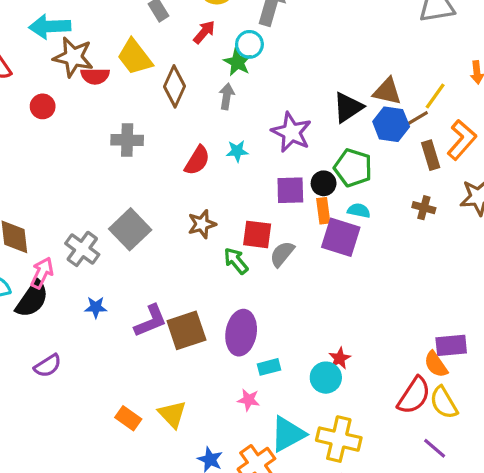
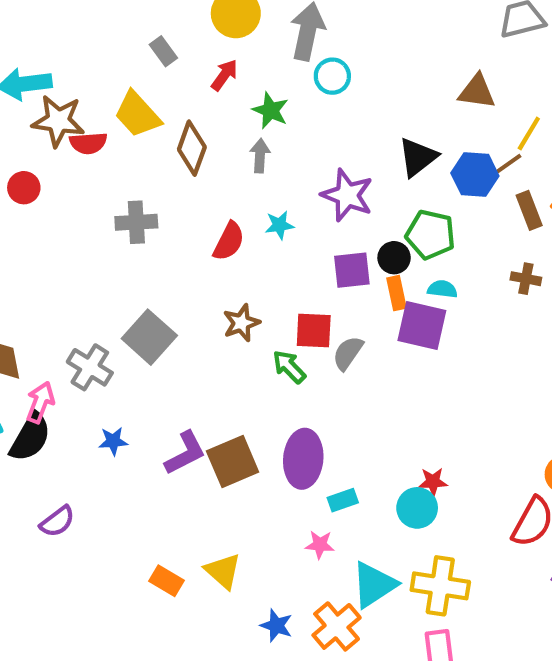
cyan circle: (249, 44) -> (332, 76), moved
brown triangle: (387, 91) -> (477, 92), moved
red star: (340, 358) -> (433, 482), turned 30

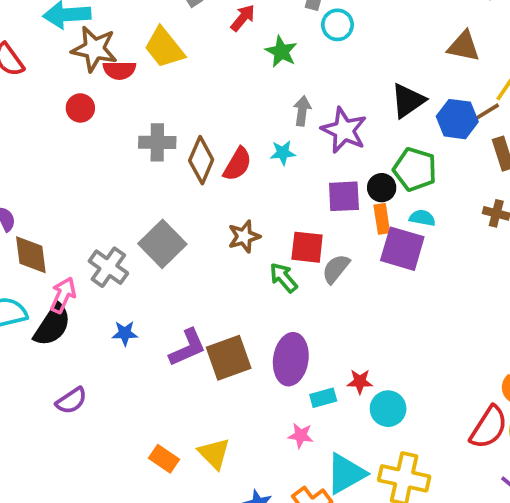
brown diamond: (192, 148) -> (201, 160), moved
gray arrow: (260, 156) -> (302, 111), moved
red circle: (24, 188) -> (80, 108), moved
red star: (433, 482) -> (360, 382), moved

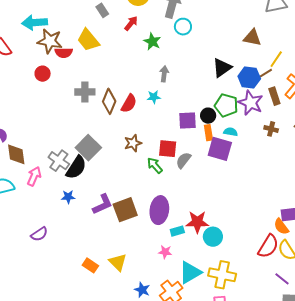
purple star: (344, 130) -> (251, 103), moved
black semicircle: (52, 325) -> (76, 167), moved
red star: (360, 382) -> (197, 222), size x1.6

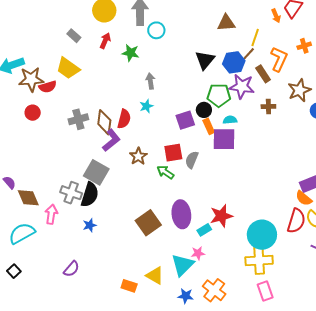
purple L-shape: (103, 204) -> (111, 140), moved
cyan circle: (213, 237) -> (262, 235), moved, size x1.5
cyan triangle: (190, 273) -> (183, 265), moved

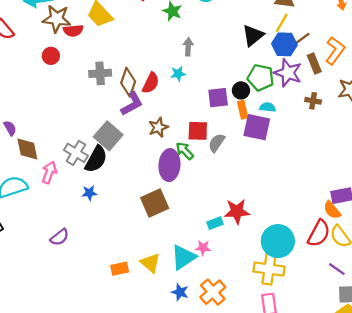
yellow line: (255, 38) -> (282, 23), moved
purple ellipse: (181, 214) -> (169, 165), moved
orange rectangle: (129, 286) -> (120, 269), turned -42

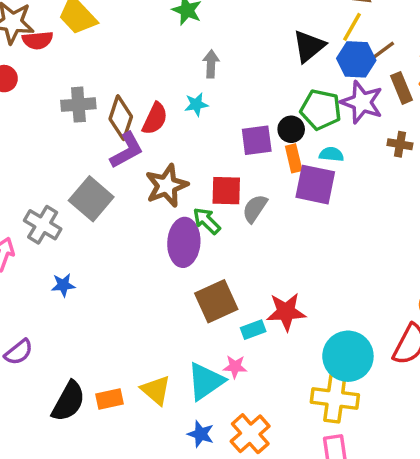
brown star: (158, 127) -> (167, 186), size x1.4
black semicircle: (96, 159) -> (68, 401), moved
brown square: (155, 203) -> (216, 301), moved

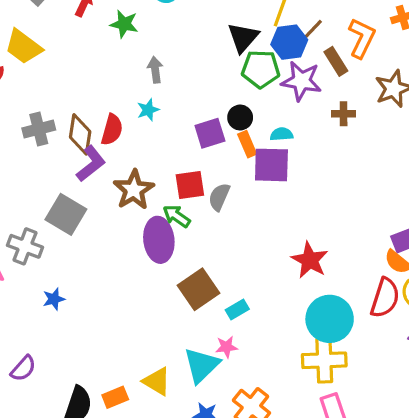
green pentagon: (321, 110) -> (261, 69), moved
red star: (286, 312) -> (310, 260), moved, turned -30

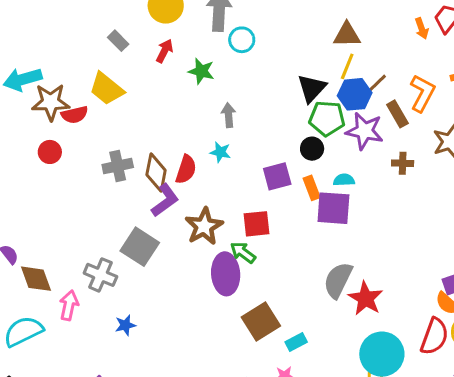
cyan star: (148, 110) -> (220, 152), turned 30
black circle: (240, 117) -> (312, 149), moved
gray semicircle: (219, 197) -> (338, 280), moved, size x1.4

